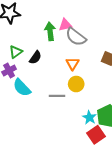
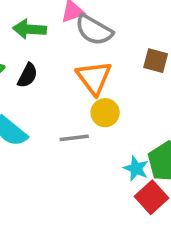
green arrow: (50, 31) -> (29, 29), moved, turned -72
orange triangle: (73, 64) -> (94, 78), size x1.5

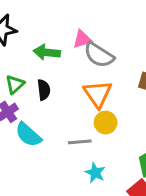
black semicircle: (28, 75) -> (44, 90), turned -36
cyan star: (136, 168) -> (95, 173), moved

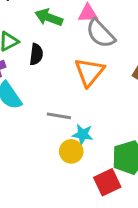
yellow circle: (106, 123) -> (71, 151), moved
cyan star: (95, 173) -> (83, 134), moved, turned -30

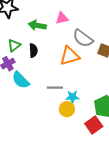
gray semicircle: (101, 34) -> (83, 38), moved
orange triangle: (89, 72) -> (70, 56), turned 45

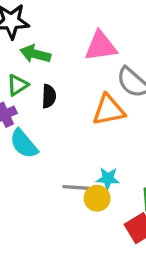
pink triangle: (62, 18) -> (101, 46), size x1.5
green arrow: (37, 25) -> (35, 54), moved
gray line: (55, 88) -> (76, 187), moved

